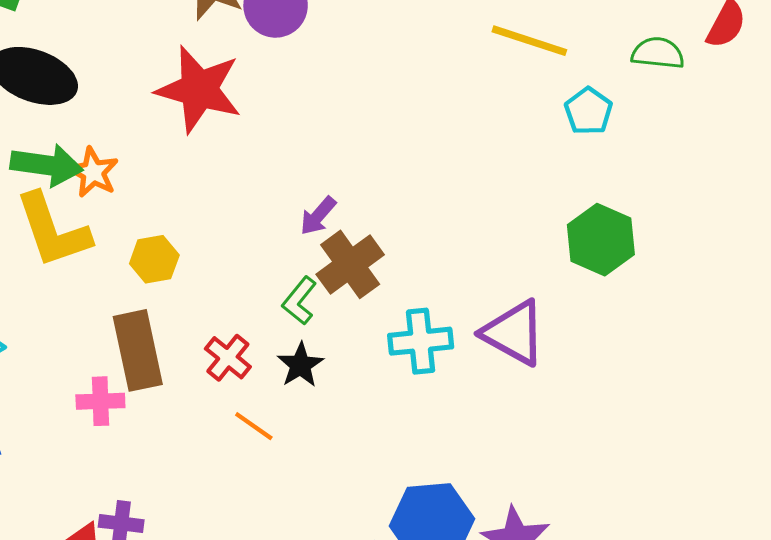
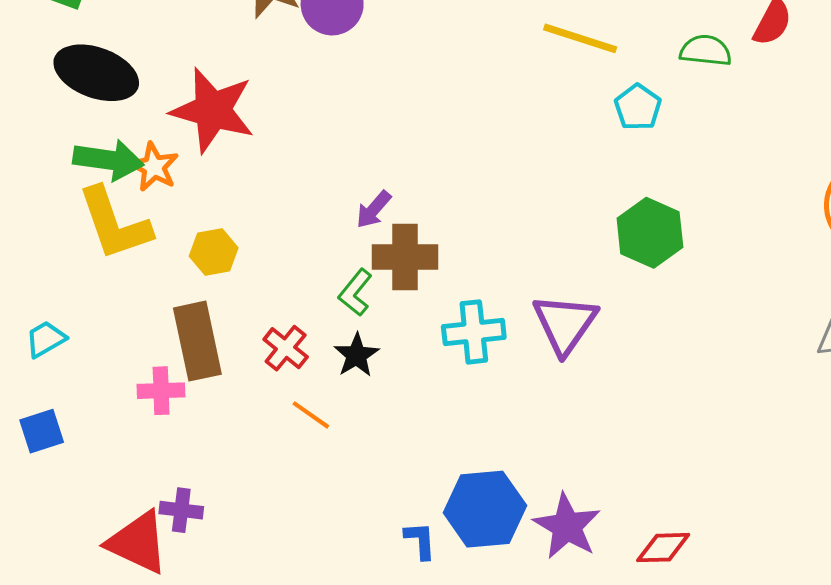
red star: (199, 89) -> (213, 110), moved
brown cross: (350, 264) -> (405, 257), turned 36
purple triangle: (514, 333) -> (565, 324), turned 36

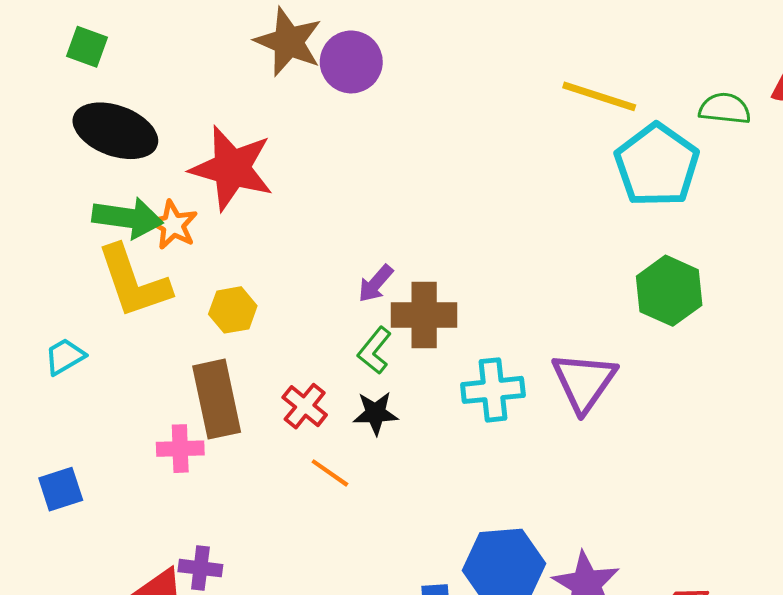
cyan pentagon: (638, 107) -> (657, 165), size x1.8
purple arrow: (374, 209) -> (376, 284), moved
cyan trapezoid: (46, 339) -> (65, 357), moved
black star: (356, 355) -> (376, 413), turned 30

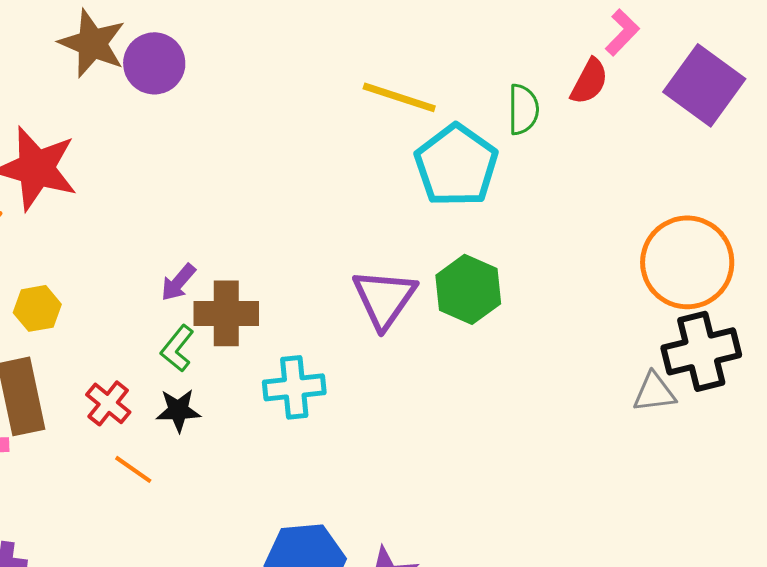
green semicircle: (725, 109) -> (523, 109), turned 84
purple triangle: (584, 382) -> (384, 298), moved

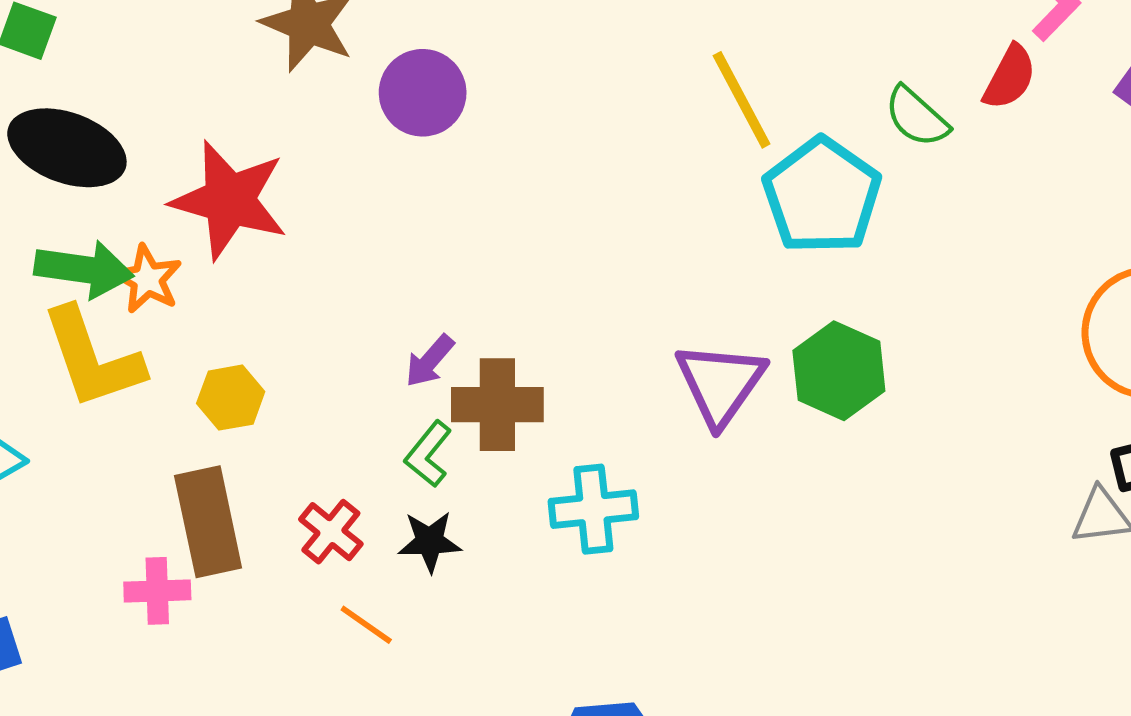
purple circle: (154, 63) -> (423, 93), moved
yellow line: (399, 97) -> (742, 100), turned 44
green semicircle: (523, 109) -> (917, 117), turned 132

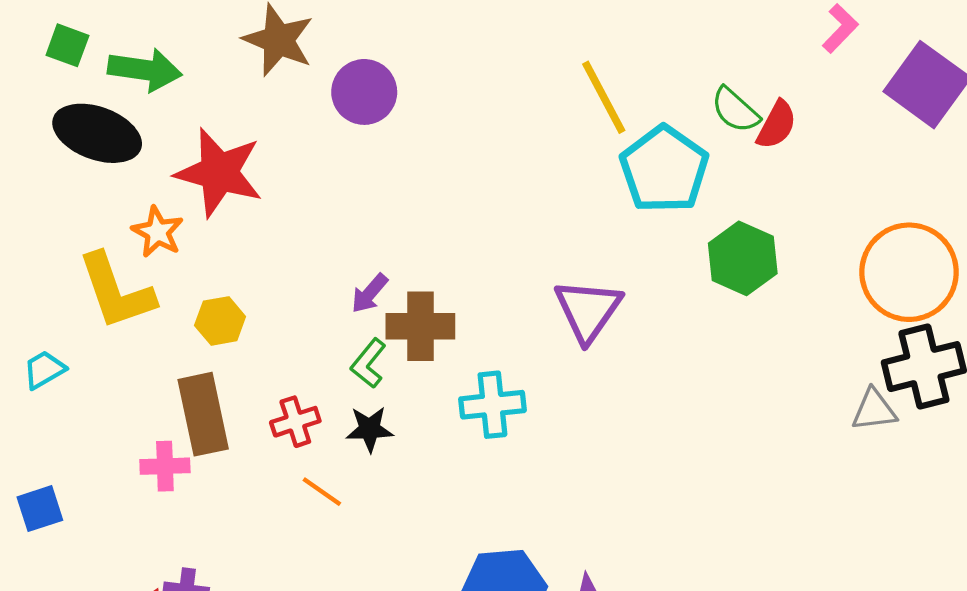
red semicircle: (1010, 77) -> (777, 125), moved
green arrow: (84, 269) -> (145, 70), moved
green hexagon: (839, 371) -> (743, 258), moved
red cross: (331, 532) -> (295, 422), turned 33

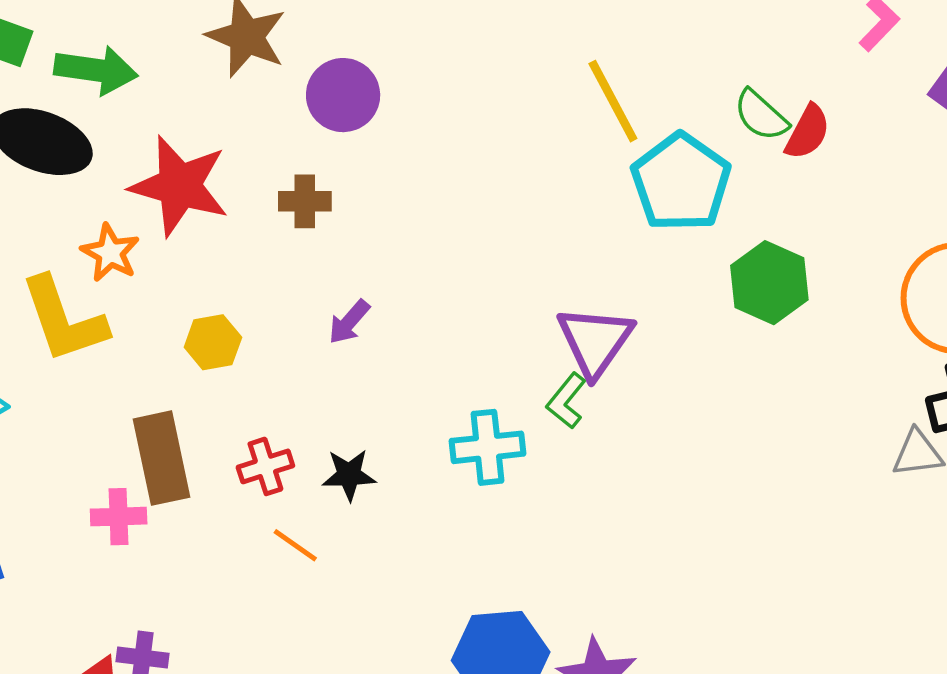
yellow hexagon: (220, 321) -> (213, 342), moved
brown cross: (420, 326) -> (305, 201), moved, size x0.7
green L-shape: (368, 363) -> (566, 401), moved

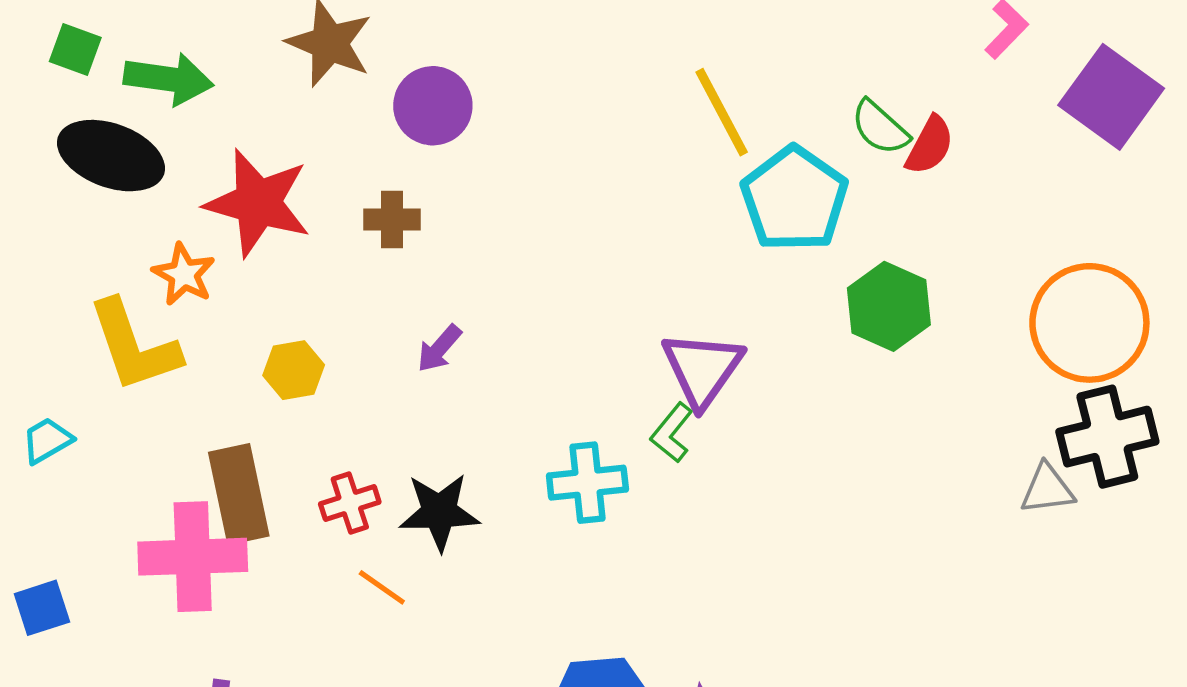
black star: (349, 475) -> (439, 512), size x1.4
pink cross: (119, 517) -> (193, 557), size x1.8

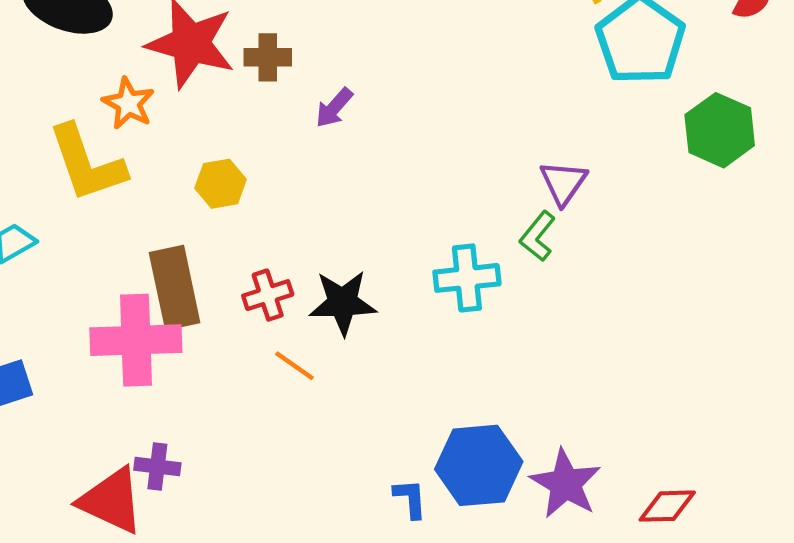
brown cross: (392, 219) -> (268, 57), moved
purple arrow: (439, 348) -> (334, 108), moved
purple triangle: (702, 369) -> (563, 183), size x0.7

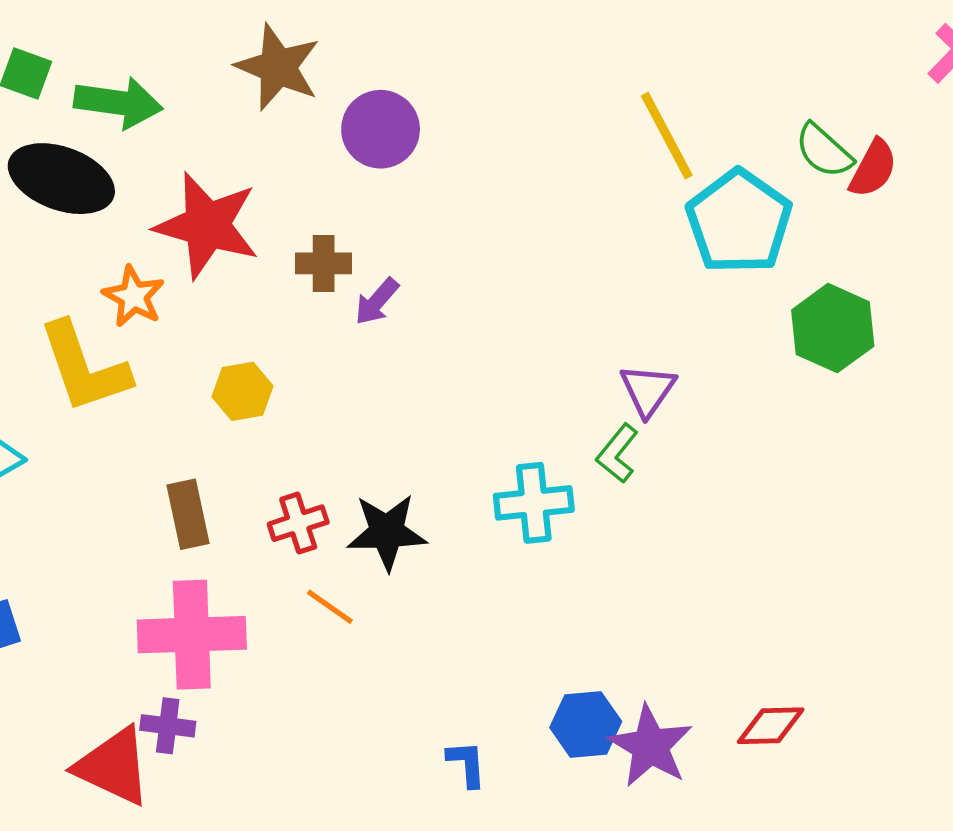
brown cross: (268, 57) -> (324, 263), moved
brown rectangle: (175, 288) -> (188, 514), size x0.7
pink cross: (136, 340) -> (192, 635), moved
blue hexagon: (479, 465) -> (586, 724), moved, size x0.7
red diamond: (667, 506) -> (771, 726), moved

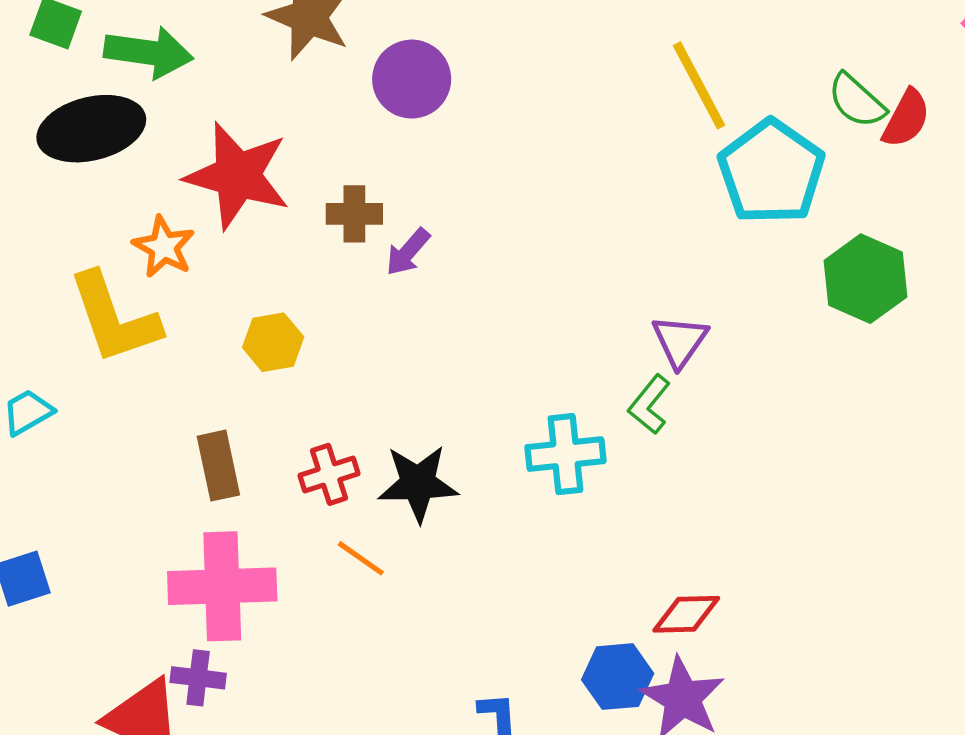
black ellipse: (61, 179) -> (91, 129), turned -34
red diamond: (771, 726) -> (686, 614), moved

